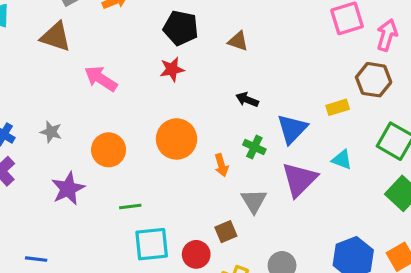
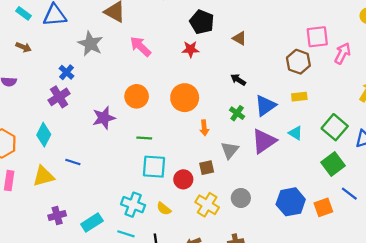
brown hexagon: (374, 80) -> (298, 62), moved
gray star: (51, 132) -> (90, 44), moved, size x1.6
orange arrow: (221, 165) -> (204, 128), moved

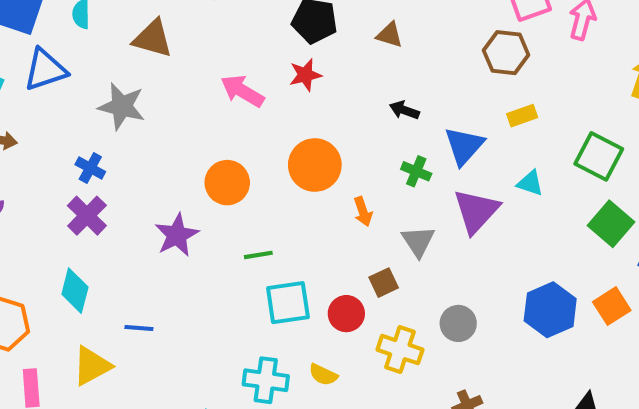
pink arrow: (140, 46) -> (242, 91), moved

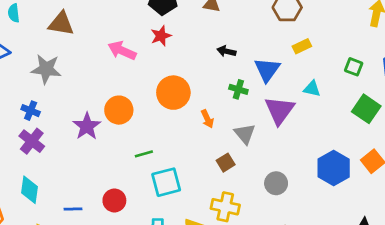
green square: (599, 156) -> (354, 67), size x0.6
purple star: (177, 235) -> (87, 126), moved
red circle: (346, 314) -> (114, 200), moved
yellow cross: (400, 350) -> (225, 207), moved

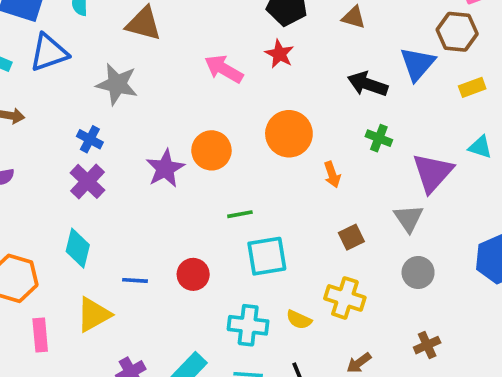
red star: (161, 36) -> (279, 54), turned -30
black arrow: (226, 51) -> (368, 84), size x1.5
blue triangle: (267, 70) -> (417, 64), moved
gray triangle: (245, 134) -> (409, 218), moved

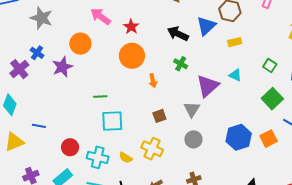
red star: (279, 54) -> (131, 27), moved
blue cross: (90, 139) -> (37, 53), moved
orange circle: (211, 150) -> (80, 44), moved
red circle: (193, 274) -> (70, 147), moved

